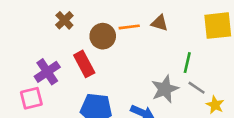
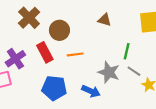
brown cross: (64, 20) -> (29, 18), size x1.5
orange line: (129, 27) -> (75, 54), moved
gray star: (165, 89) -> (109, 72), turned -30

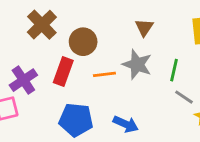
brown triangle: (105, 20) -> (144, 27), turned 48
red rectangle: (45, 52) -> (63, 72), turned 48
gray star: (109, 72) -> (137, 64), moved

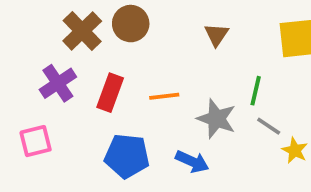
brown circle: (83, 42) -> (131, 24), moved
gray star: (137, 64) -> (216, 119), moved
purple cross: (23, 80) -> (58, 83), moved

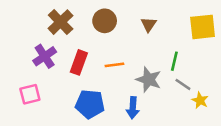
brown circle: (131, 24) -> (105, 21), moved
blue arrow: (192, 162) -> (133, 108), turned 70

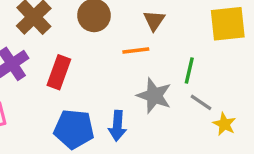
orange line: (114, 65) -> (136, 51), moved
blue arrow: (133, 108) -> (117, 126), moved

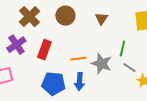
orange line: (136, 51) -> (78, 59), moved

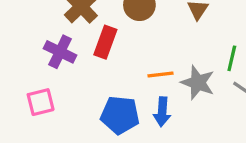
purple cross: (16, 45) -> (60, 52), turned -30
red rectangle: (44, 50) -> (105, 42), moved

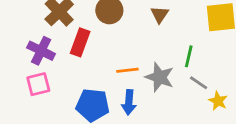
pink square: (41, 102) -> (38, 84), moved

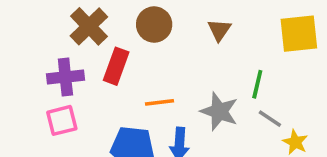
purple cross: (41, 51) -> (65, 77), turned -32
orange line: (127, 70) -> (160, 102), moved

